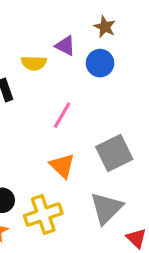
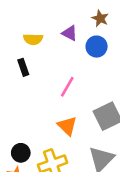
yellow semicircle: (34, 63) -> (33, 39), moved

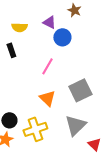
blue circle: (97, 47) -> (62, 37), moved

